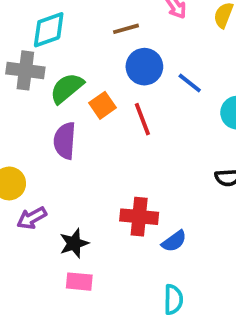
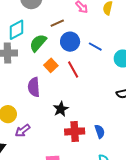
green semicircle: (67, 88) -> (38, 43), moved
red cross: (139, 217) -> (75, 131), moved
blue semicircle: (174, 241) -> (100, 131), turned -64
black star: (74, 243) -> (61, 109), moved

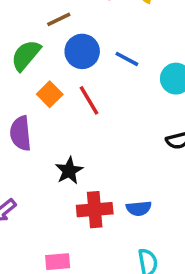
blue semicircle: (100, 131) -> (139, 208), turned 104

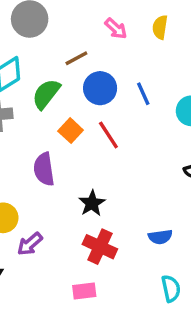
blue line: (127, 59) -> (143, 94), turned 40
red cross: (95, 210) -> (100, 247), moved, turned 32

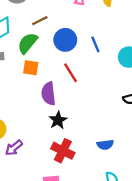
brown line: (76, 58) -> (40, 21), moved
orange square: (71, 131) -> (31, 68), moved, turned -35
purple semicircle: (44, 169) -> (48, 94), moved

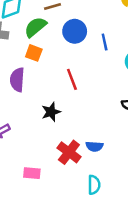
red line: (70, 73) -> (72, 79), moved
purple semicircle: (48, 94) -> (17, 80), moved
red cross: (63, 151) -> (69, 152), moved

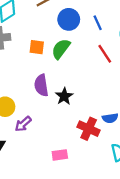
green semicircle: (35, 27) -> (61, 49), moved
red line: (72, 79) -> (105, 54), moved
purple semicircle: (17, 80) -> (41, 85), moved

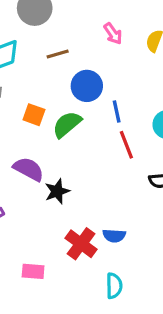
blue line: (98, 23) -> (117, 111), moved
purple semicircle: (41, 85) -> (29, 169), turned 115

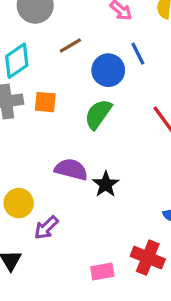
blue line: (117, 111) -> (138, 54), moved
orange square: (34, 115) -> (45, 102), moved
red cross: (81, 244) -> (148, 258), moved

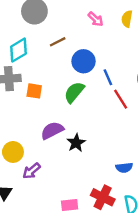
blue line: (138, 54) -> (108, 77), moved
orange square: (45, 102) -> (34, 91), moved
purple semicircle: (71, 169) -> (52, 130), turned -45

